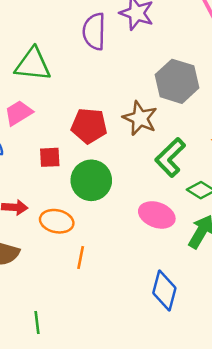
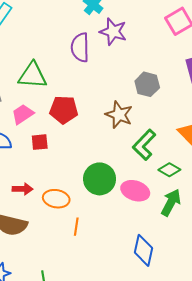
gray hexagon: (177, 81) -> (147, 84), size x0.7
red pentagon: (89, 126) -> (64, 110), moved
red square: (50, 157) -> (40, 142), moved
green circle: (91, 180) -> (100, 179), moved

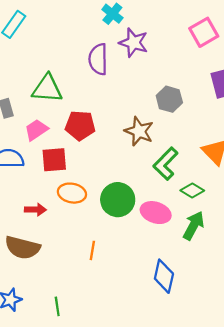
red square: (40, 142) -> (54, 160), size x1.4
orange ellipse: (56, 199) -> (72, 193), moved

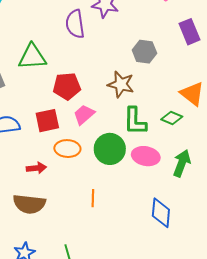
pink trapezoid: (36, 130) -> (84, 115), moved
green L-shape: (166, 164) -> (135, 121), moved, turned -36
green diamond: (192, 191) -> (172, 118), moved

